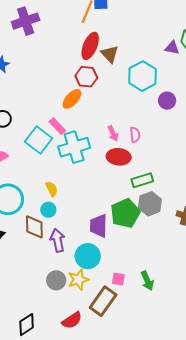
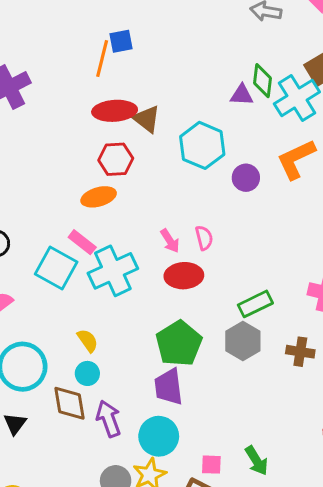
red ellipse: (90, 46) -> (115, 111), turned 72
orange ellipse: (72, 99) -> (99, 197), turned 40
green rectangle: (142, 180) -> (255, 304), moved
green pentagon: (125, 213) -> (179, 344), moved

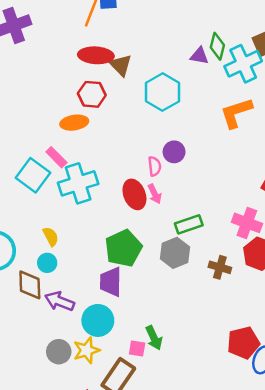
purple circle: (246, 178) -> (174, 152), moved
pink arrow: (170, 241) -> (155, 194), moved
red ellipse: (184, 276) -> (134, 194), turned 64
purple arrow: (109, 419) -> (59, 301), turned -56
green arrow: (257, 461) -> (154, 338), moved

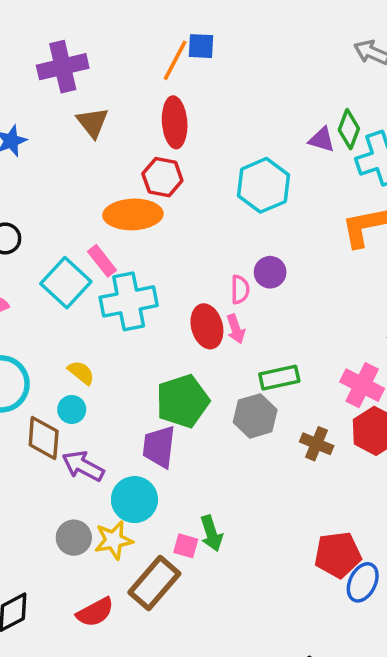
red ellipse: (96, 55) -> (175, 122), turned 76
brown triangle: (121, 65) -> (92, 122), moved
orange ellipse: (74, 123) -> (133, 214), size x1.4
yellow semicircle: (51, 237) -> (81, 373), turned -30

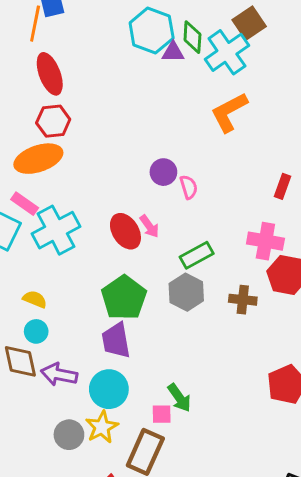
cyan hexagon: (263, 185) -> (152, 30), moved
pink semicircle: (240, 289) -> (189, 187), moved

